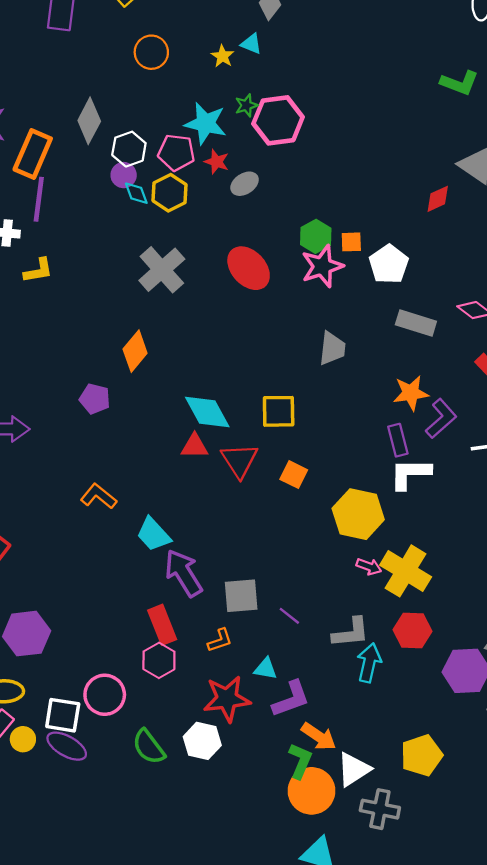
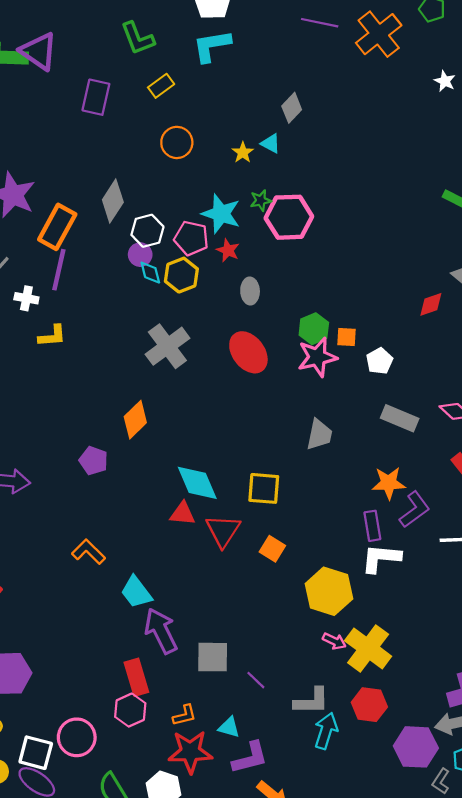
gray ellipse: (245, 184) -> (250, 291), moved, turned -65
white pentagon: (389, 264) -> (379, 361), size x0.7
orange L-shape: (220, 640) -> (185, 715), moved

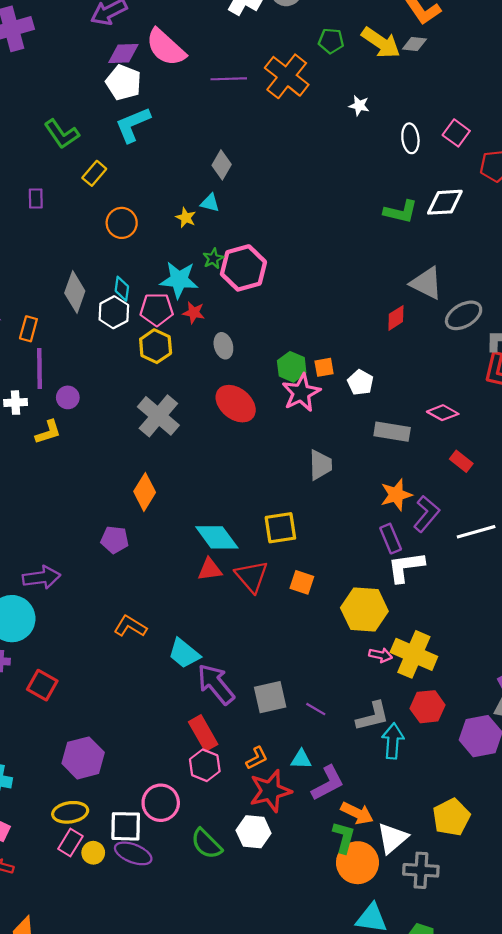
purple rectangle: (96, 97) -> (36, 199), size x0.6
orange rectangle: (57, 227) -> (28, 329), size x0.6
purple circle: (140, 255) -> (68, 397), moved
cyan diamond: (150, 273) -> (122, 289), moved, turned 35

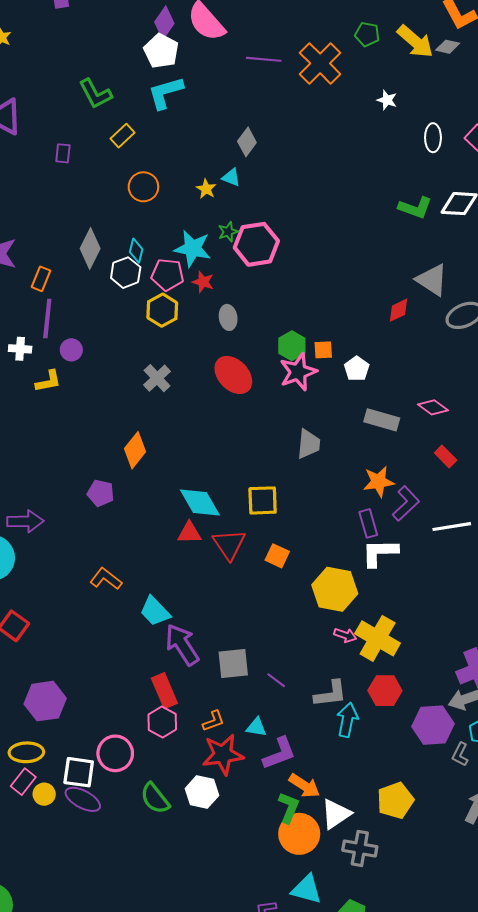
purple diamond: (123, 53) -> (164, 23), turned -60
gray cross: (158, 416) -> (157, 378), size x0.7

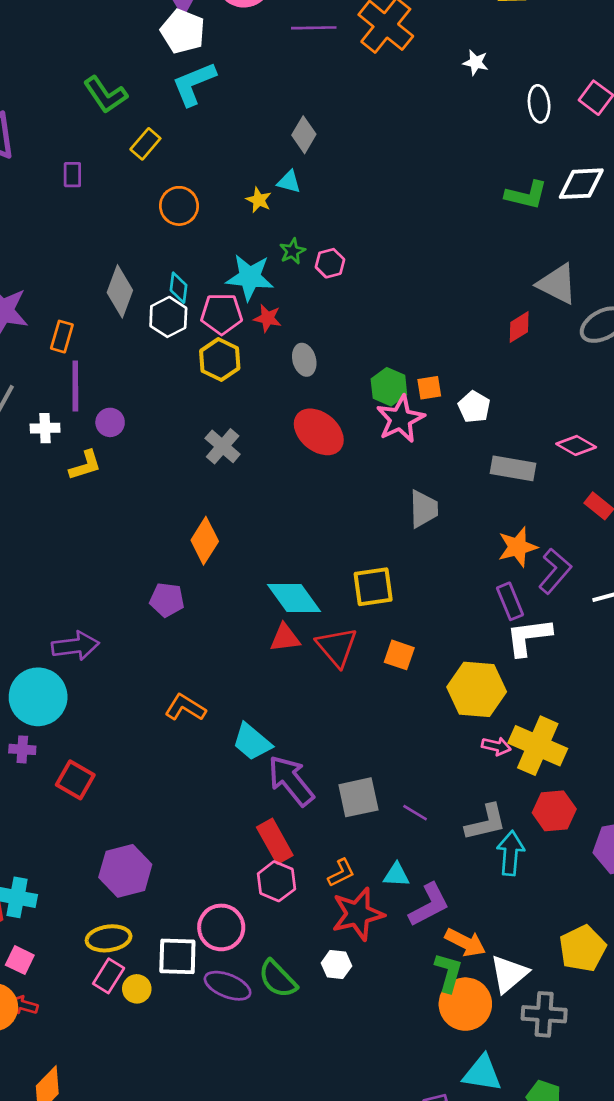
pink hexagon: (256, 244) -> (330, 263), size x0.5
white hexagon: (202, 792) -> (336, 965), size x0.7
purple ellipse: (83, 799) -> (228, 986), moved

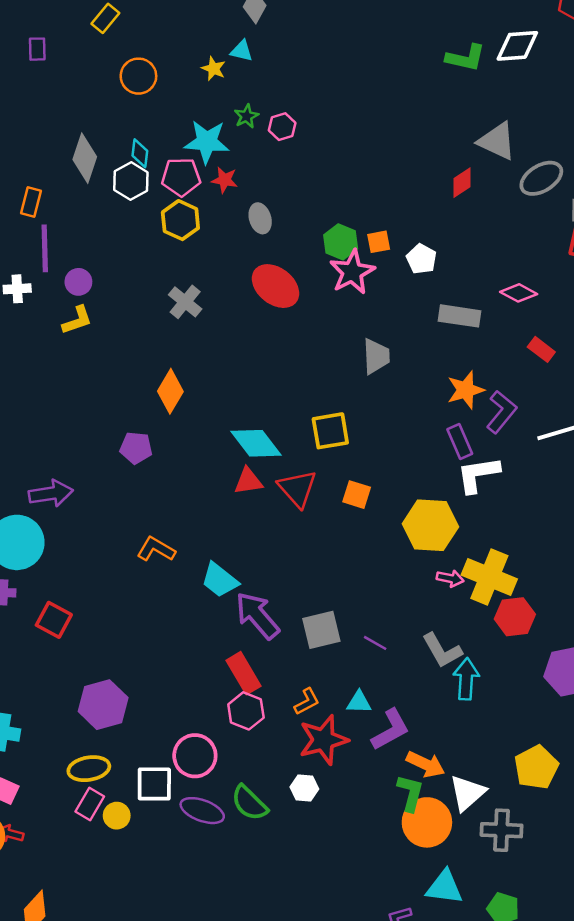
yellow L-shape: (85, 465) -> (77, 320), moved
red hexagon: (554, 811) -> (515, 617), moved
gray L-shape: (486, 822) -> (442, 650), turned 75

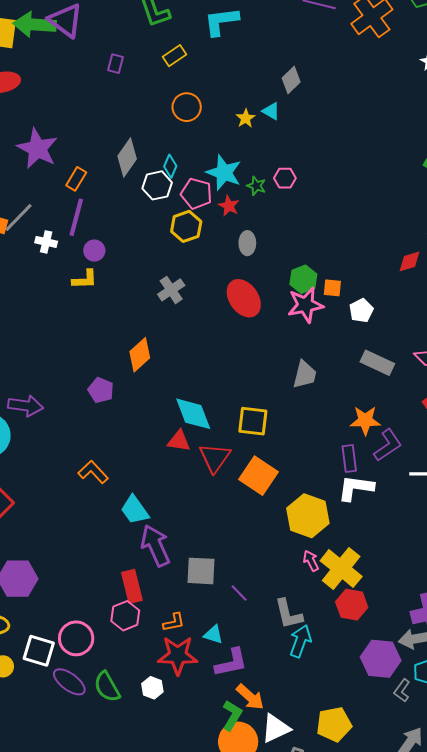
green star: (246, 116) -> (256, 186), moved, turned 30
orange square: (357, 495) -> (258, 476), size x1.6
pink arrow: (450, 578) -> (311, 561), turned -145

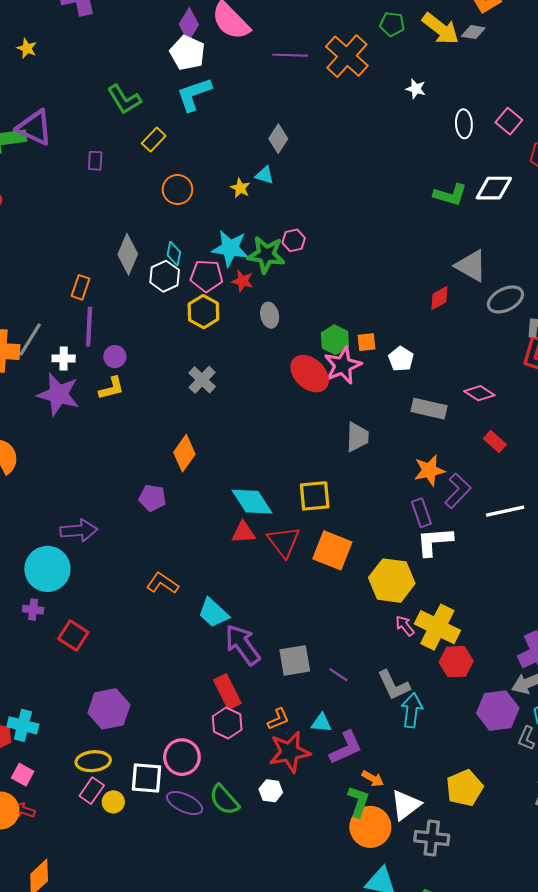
purple star: (37, 149) -> (58, 394), moved
green star: (256, 186) -> (266, 255), size x1.8
red ellipse: (244, 298) -> (310, 374), moved
orange arrow: (250, 697) -> (373, 779), size x0.7

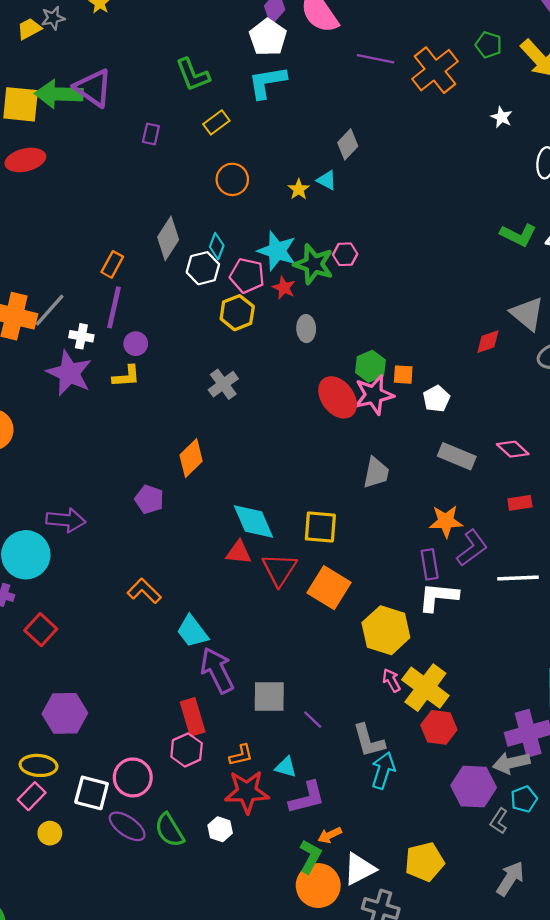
red rectangle: (495, 442) -> (520, 503), turned -60
orange arrow: (373, 779) -> (330, 835), turned 115
yellow circle: (113, 802) -> (50, 833), moved

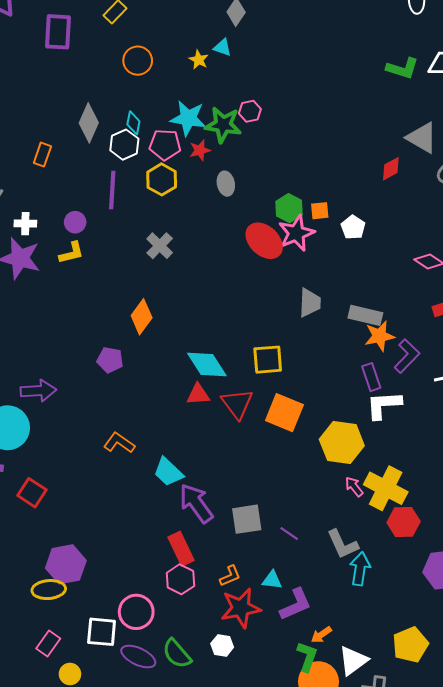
purple rectangle: (151, 134) -> (58, 32), size x1.8
red star: (284, 288) -> (200, 150), turned -30
purple line: (114, 307) -> (112, 190), moved
gray rectangle: (457, 456) -> (365, 315), moved
yellow ellipse: (39, 765) -> (49, 590), moved

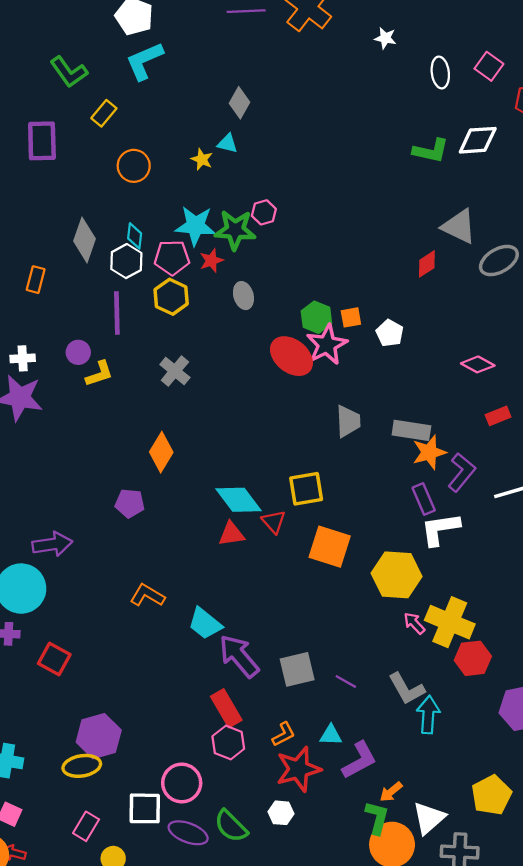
yellow L-shape: (71, 253) -> (99, 374), moved
red triangle: (237, 404) -> (274, 522), moved, size x0.7

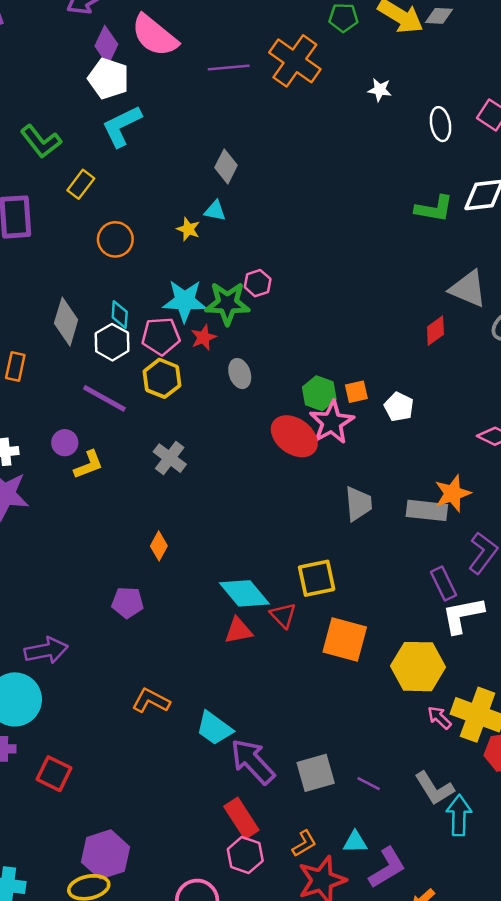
purple line: (117, 313) -> (104, 398), turned -57
orange diamond: (161, 452) -> (159, 546), size x0.7
orange star: (429, 452) -> (453, 493), moved

